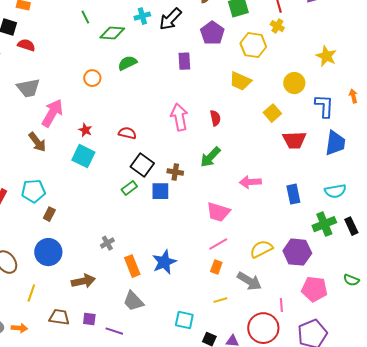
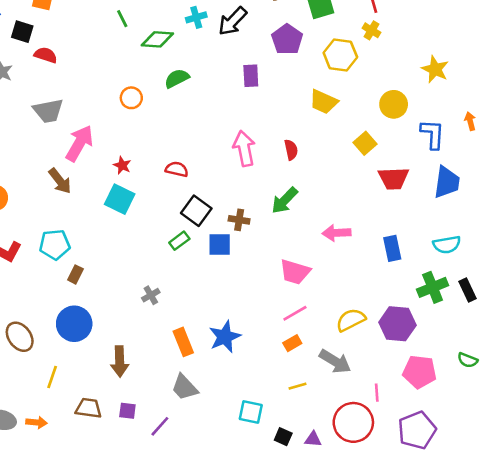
gray cross: (107, 243) -> (151, 295), moved
orange rectangle: (216, 267) -> (292, 343), turned 40
brown arrow: (83, 281) -> (120, 361), turned 100
purple line: (114, 331) -> (160, 426), turned -66

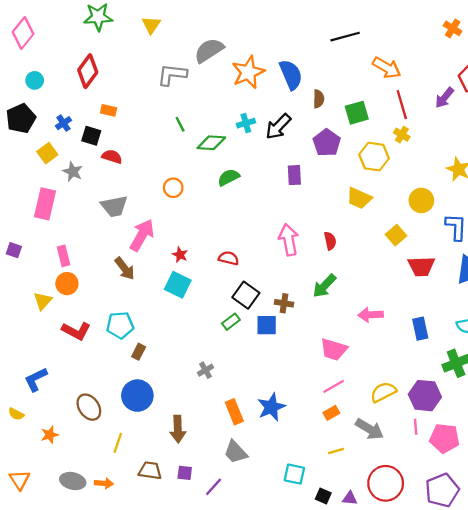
orange circle: (131, 98) -> (173, 188), moved
pink line: (377, 393) -> (416, 427), moved

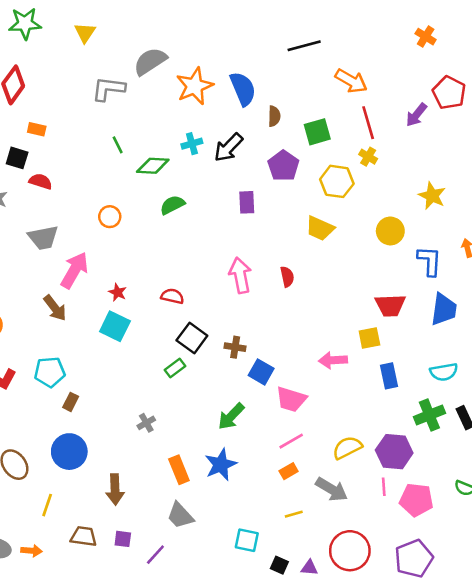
yellow square: (396, 235) -> (369, 338), moved, turned 30
green arrow: (324, 286) -> (231, 416), moved
blue square: (267, 325) -> (261, 372), moved, turned 30

